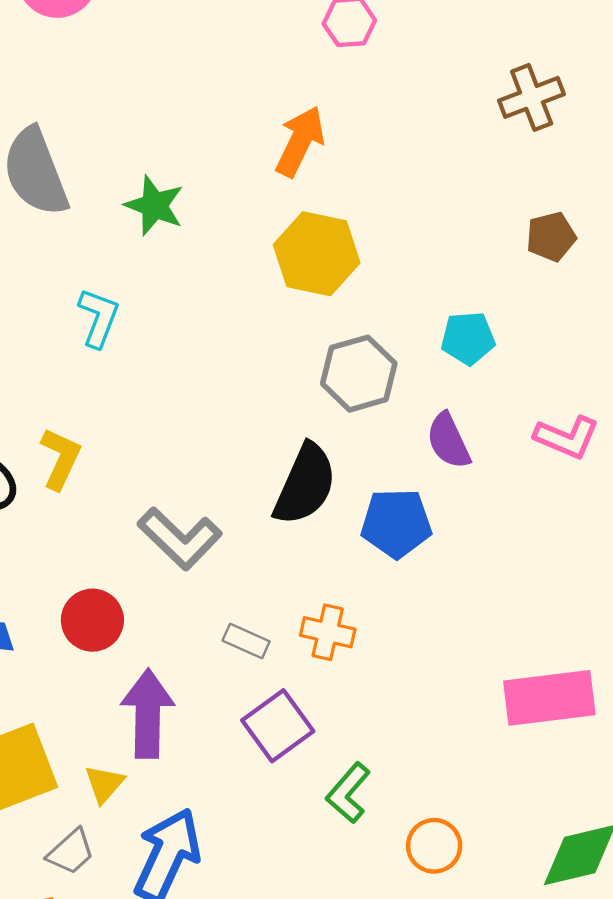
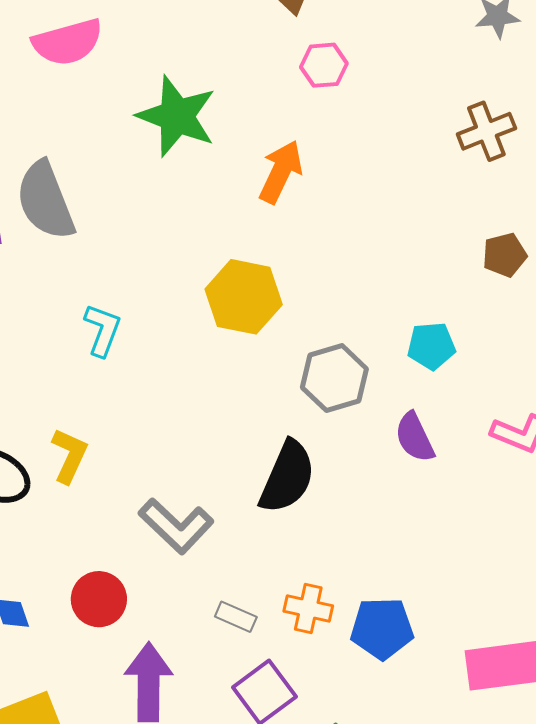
green star: (154, 206) -> (177, 116), moved, size x1.5
yellow hexagon: (317, 254) -> (244, 297), moved
blue pentagon: (396, 523) -> (382, 628), moved

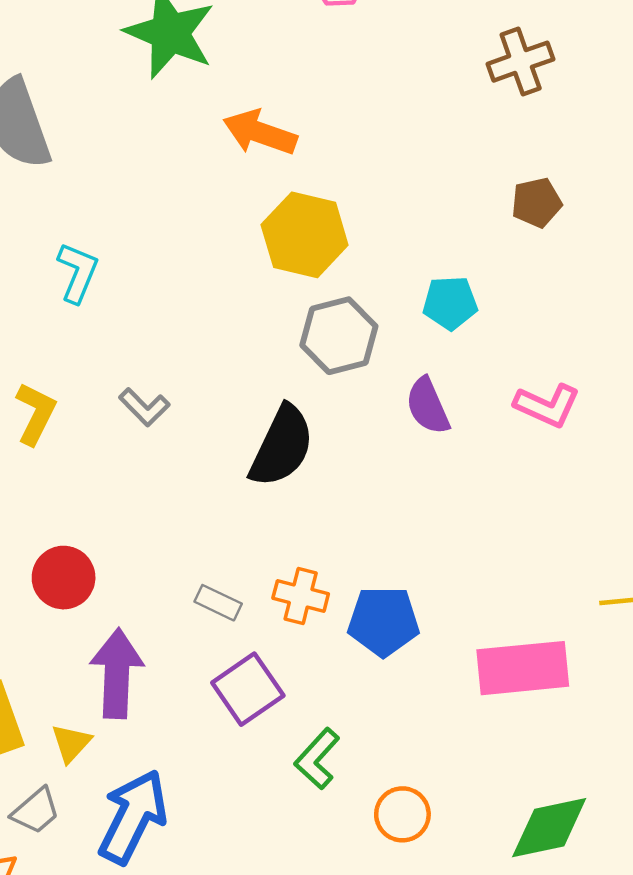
orange arrow: (281, 172) -> (260, 133), moved, turned -98
yellow hexagon: (244, 297) -> (305, 235), moved
gray L-shape: (176, 526) -> (144, 407), moved, size x0.6

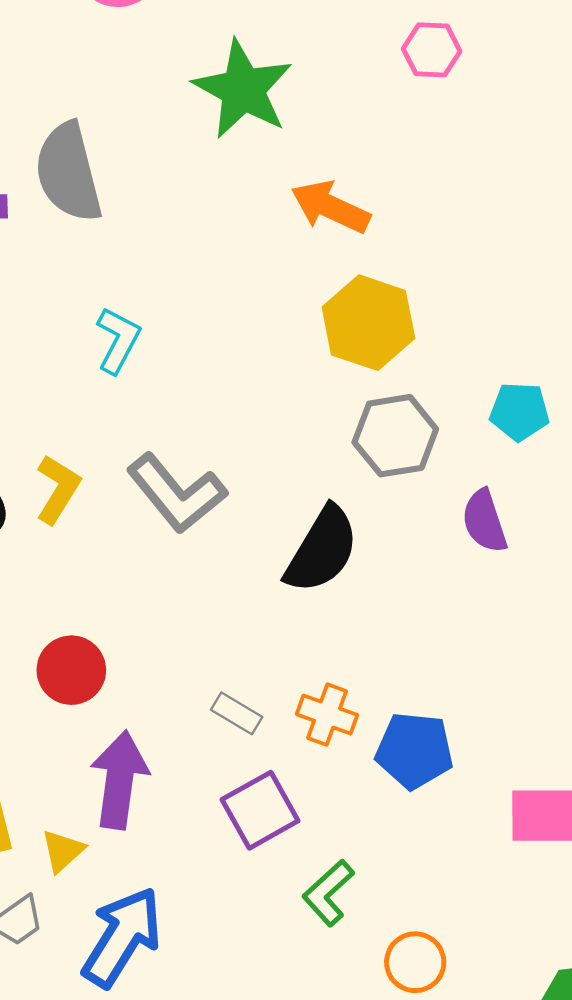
gray L-shape: (144, 407) -> (177, 493), size x1.8

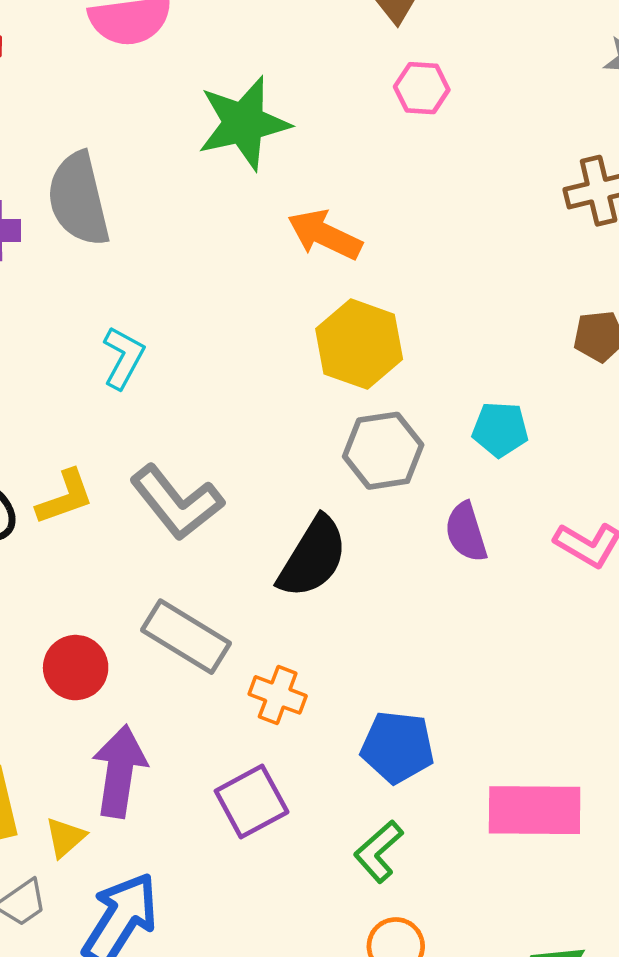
green star: (243, 89) -> (244, 123), turned 30
yellow L-shape: (58, 489) -> (65, 497), turned 38
gray rectangle: (237, 713) -> (186, 637), moved, size x1.8
orange cross: (327, 715) -> (278, 695), moved
green L-shape: (328, 893) -> (378, 851), moved

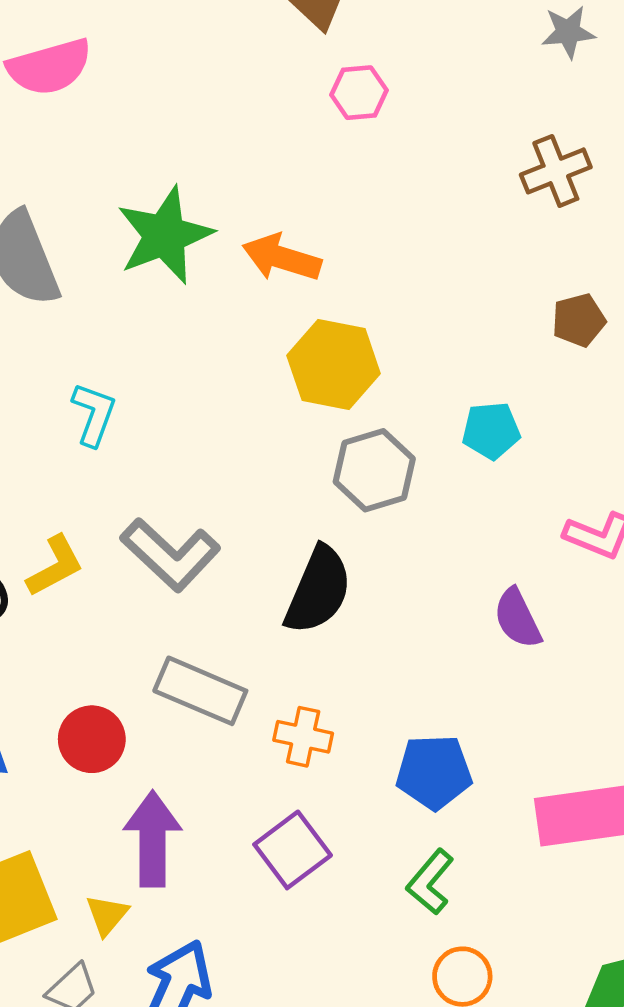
green star: (244, 123) -> (165, 235), moved
purple semicircle: (466, 532) -> (517, 618), moved

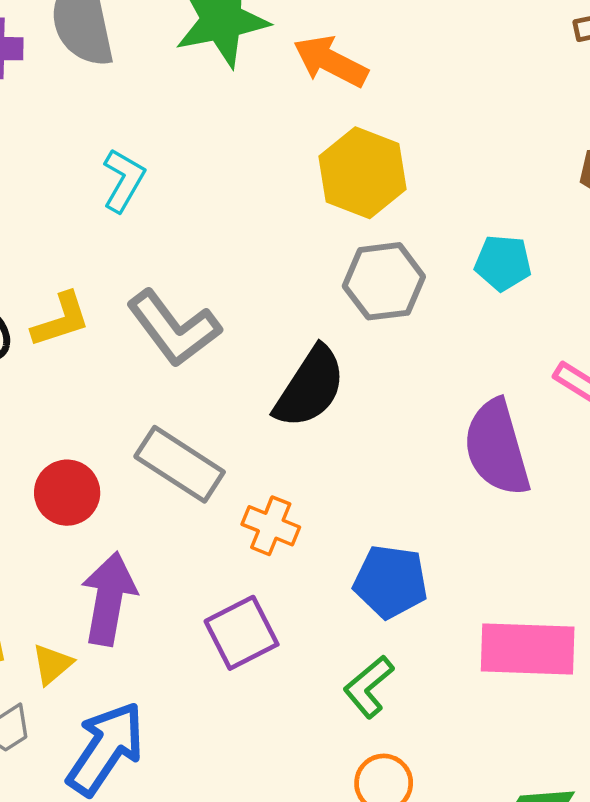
purple semicircle: (517, 618) -> (497, 448), size x1.6

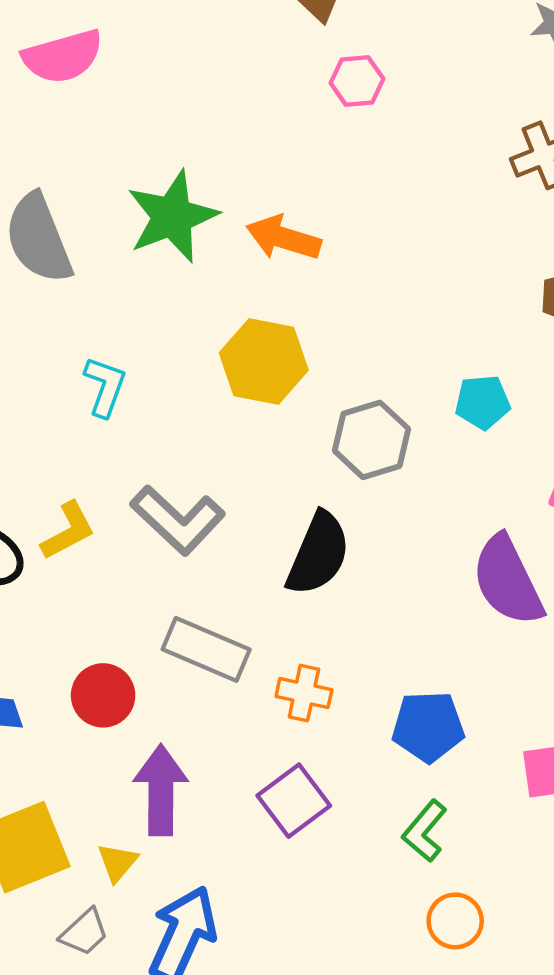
yellow hexagon: (362, 173) -> (264, 362), moved

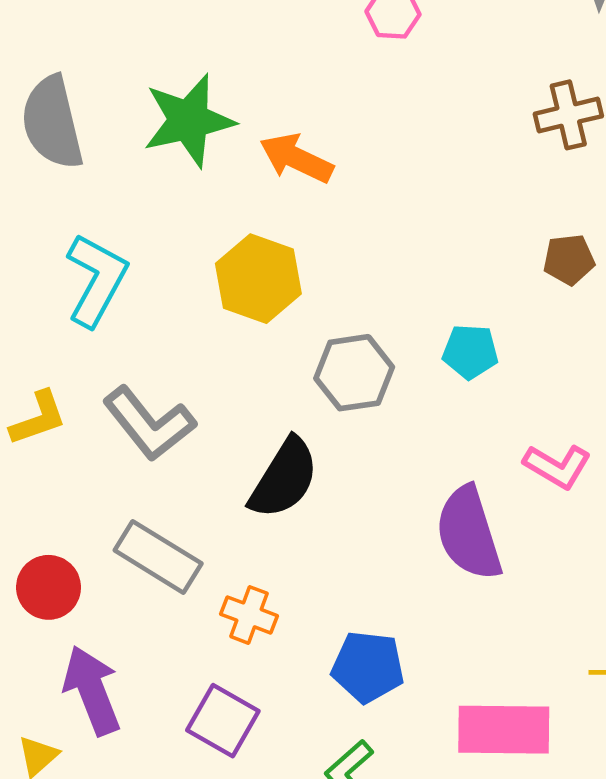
cyan L-shape: (105, 387) -> (96, 280), size x1.5
purple arrow: (161, 790) -> (92, 690), turned -30
purple square: (294, 801) -> (223, 721), turned -32

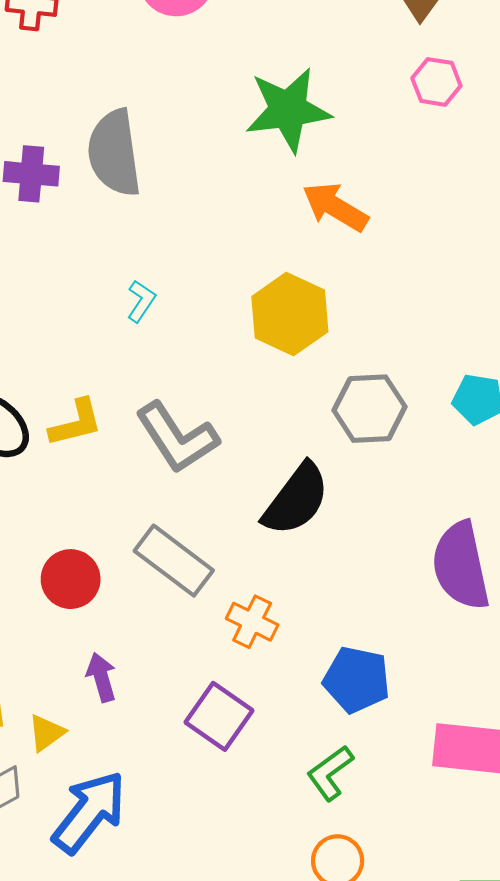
green star: (189, 121) -> (288, 110), moved
cyan L-shape: (96, 280) -> (141, 301), size x0.5
purple arrow: (92, 690) -> (101, 677), size x0.6

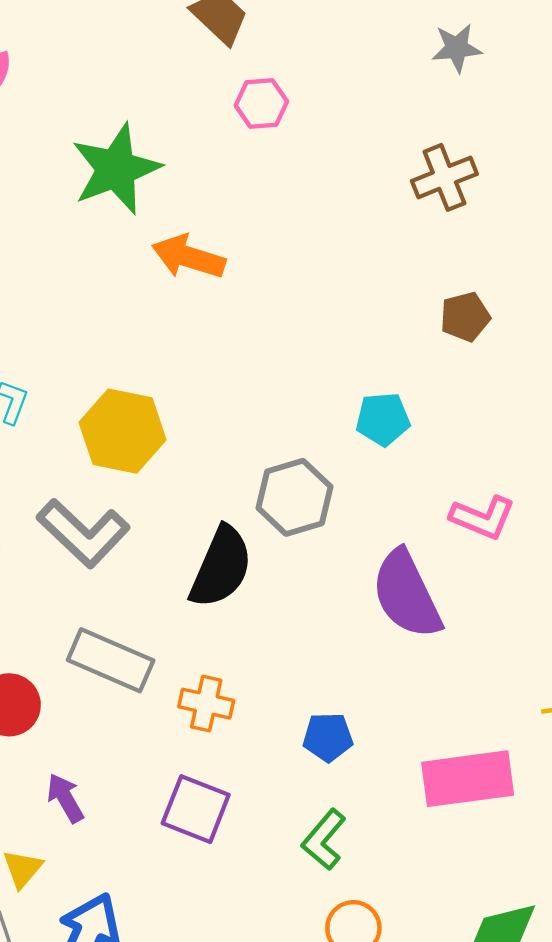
yellow hexagon: (290, 314) -> (123, 431), moved
gray hexagon: (369, 409) -> (295, 497), moved
blue pentagon: (357, 680) -> (328, 737), size x0.7

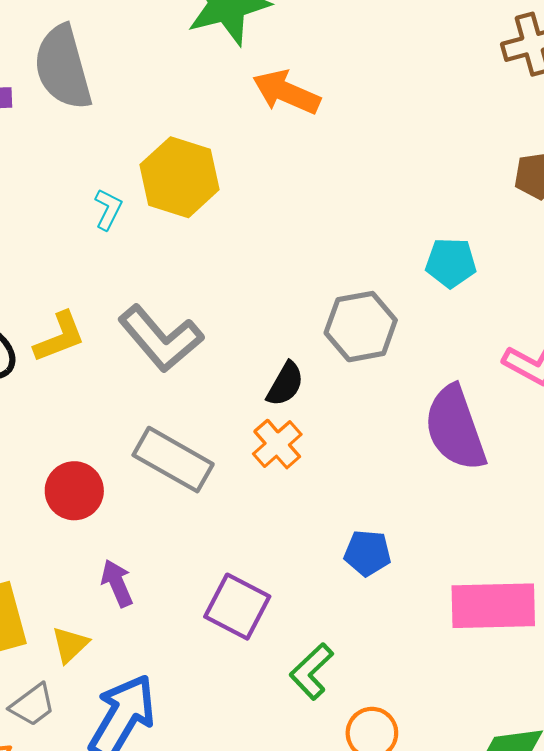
yellow hexagon: (123, 431) -> (180, 177), moved
black semicircle: (221, 567) -> (285, 384), size x0.6
orange cross: (206, 704) -> (277, 444), moved, turned 30
green L-shape: (324, 840) -> (311, 671), moved

